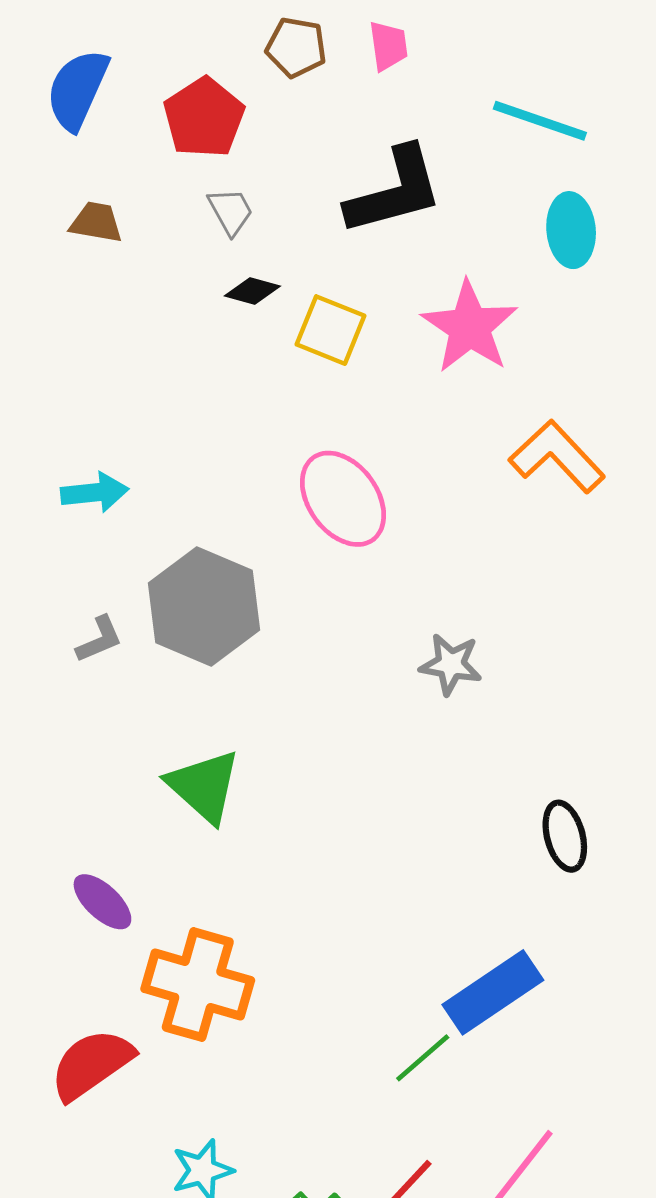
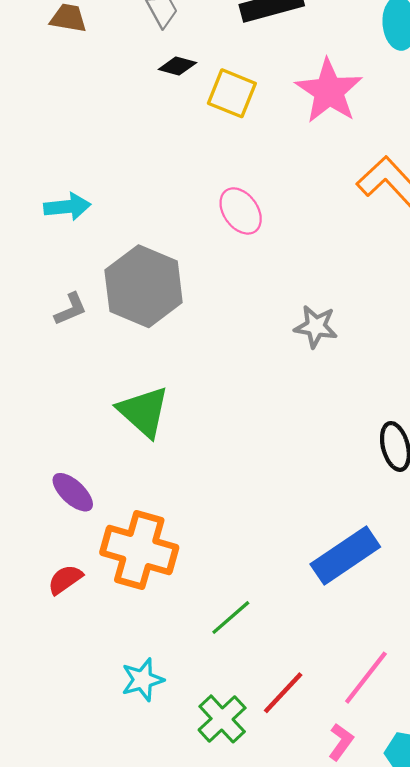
pink ellipse: (343, 499) -> (241, 211), size x0.7
green line: (423, 1058) -> (231, 618), moved
red semicircle: (92, 1064) -> (65, 579), moved, size x0.6

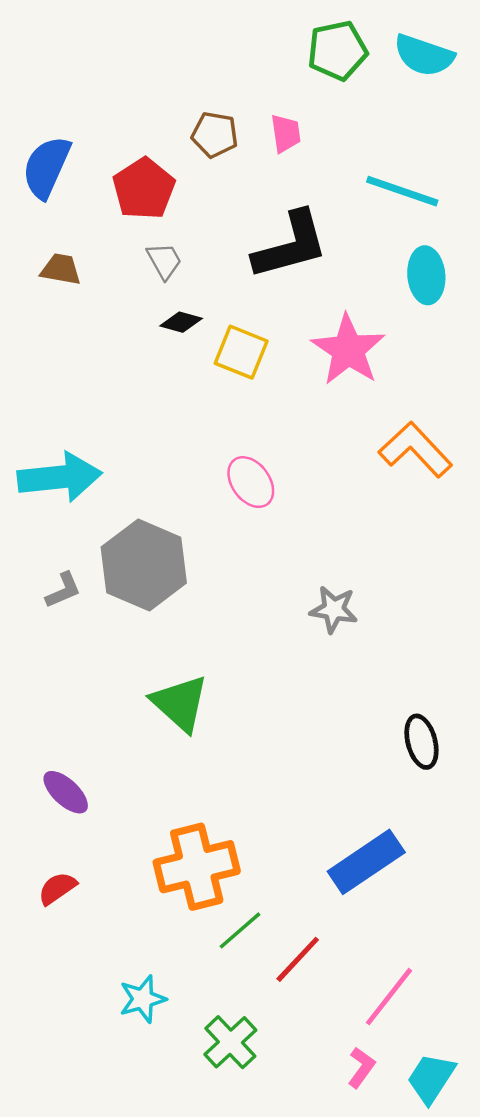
cyan arrow: (67, 207) -> (60, 477), size x1.6
green triangle: (144, 412) -> (180, 703), moved
orange cross: (139, 550) -> (197, 867), moved, turned -30
red line: (283, 693) -> (298, 959), moved

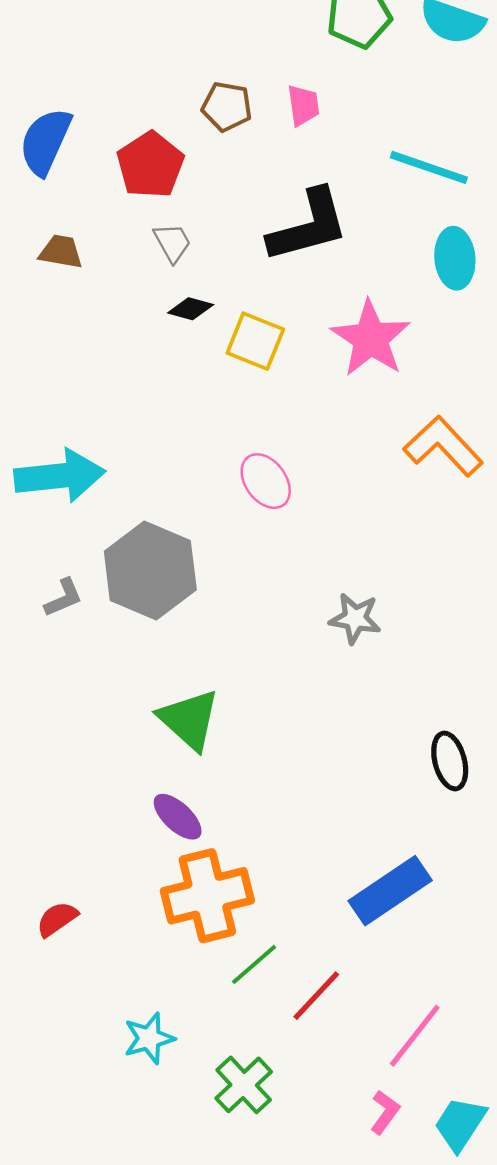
purple ellipse: (66, 792) -> (178, 817), moved

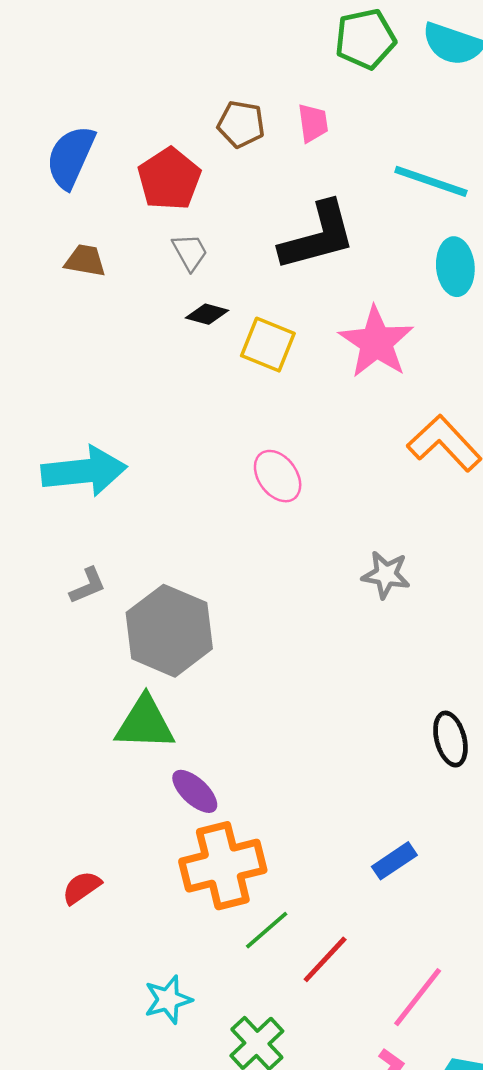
gray hexagon: (150, 570) -> (169, 631), moved
gray star: (355, 618) -> (386, 575), moved
green triangle: (189, 720) -> (145, 723), moved, turned -40
blue rectangle: (390, 891) -> (394, 861), size x0.6

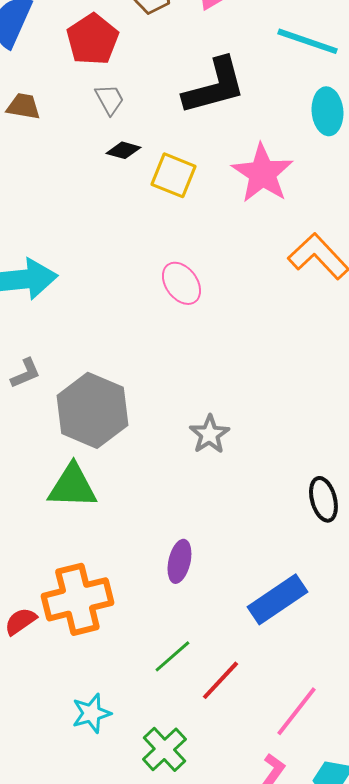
gray star: (386, 575) -> (209, 434), moved, turned 30
purple ellipse: (195, 791) -> (179, 561), moved, turned 60
blue rectangle: (394, 861) -> (277, 599), size x1.6
orange cross: (223, 866) -> (77, 599), moved

